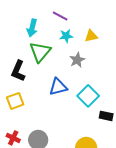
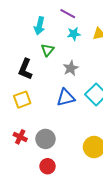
green triangle: (40, 52) -> (48, 50), size x0.6
gray star: (77, 60) -> (71, 68), moved
blue triangle: (58, 87) -> (66, 98), moved

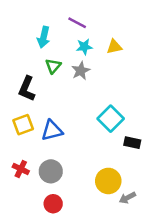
gray star: (71, 68) -> (81, 71), moved
blue triangle: (66, 98) -> (52, 131), moved

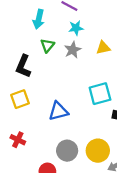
yellow triangle: (114, 47) -> (103, 48), moved
cyan square: (111, 119) -> (100, 94), turned 30
blue triangle: (52, 131) -> (58, 111), moved
gray circle: (51, 171) -> (67, 151), moved

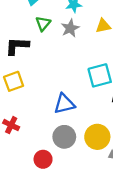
black L-shape: (23, 66) -> (17, 46), turned 70
blue triangle: (58, 111) -> (64, 104), moved

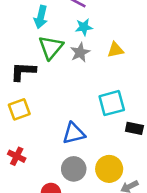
green triangle: (43, 24) -> (51, 47), size x1.5

